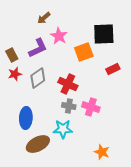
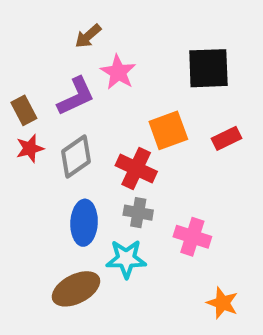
orange square: (84, 52) -> (168, 130), moved
pink cross: (91, 107) -> (192, 237), moved
blue ellipse: (26, 118) -> (84, 223), moved
orange star: (102, 152) -> (222, 303), moved

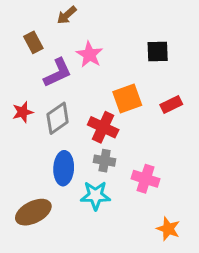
brown arrow: (88, 36) -> (67, 15), moved
black square: (208, 68) -> (158, 51), size x0.7
brown rectangle: (24, 110) -> (33, 42), moved
brown ellipse: (76, 289) -> (33, 212), moved

